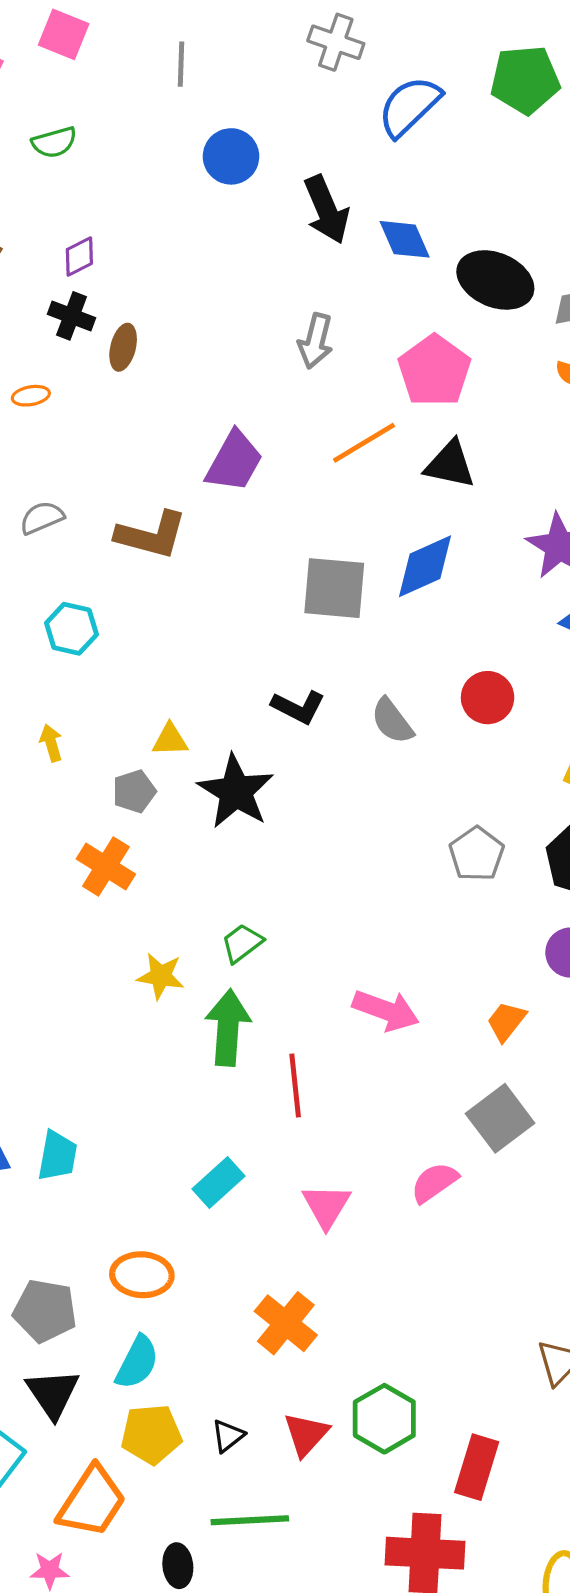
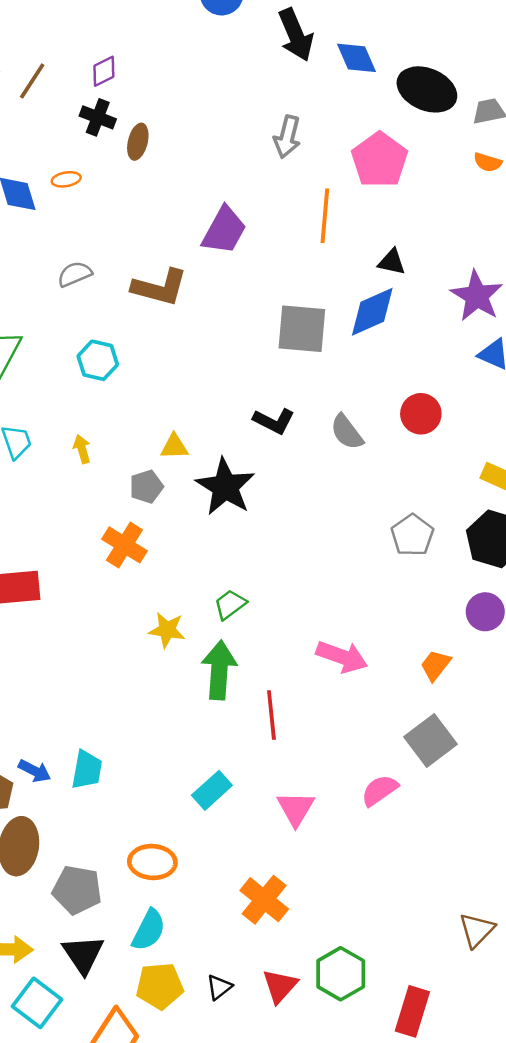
orange line: (364, 443) -> (325, 216), turned -54
black triangle: (450, 465) -> (392, 262), moved, size x0.7

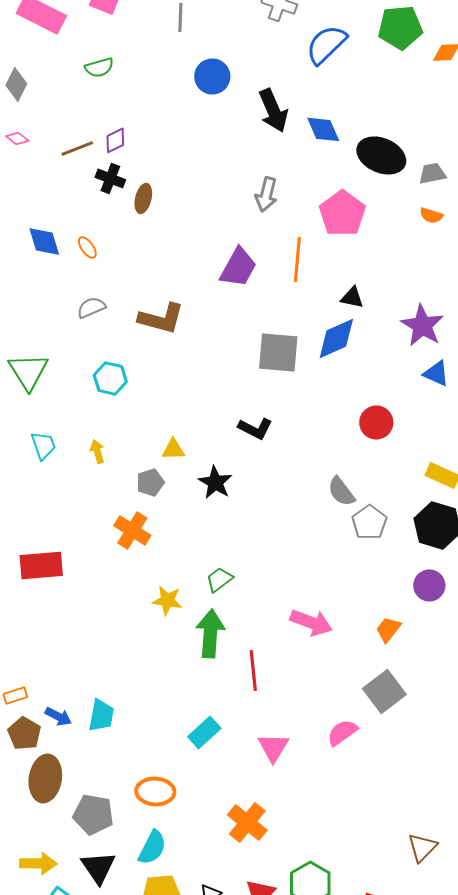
brown line: (32, 81) -> (77, 148), moved, turned 36
orange ellipse: (66, 179) -> (87, 247), moved, turned 65
purple trapezoid: (224, 230) -> (238, 267), moved
gray semicircle: (347, 432) -> (341, 491), moved
black star: (225, 487) -> (215, 482), size x0.7

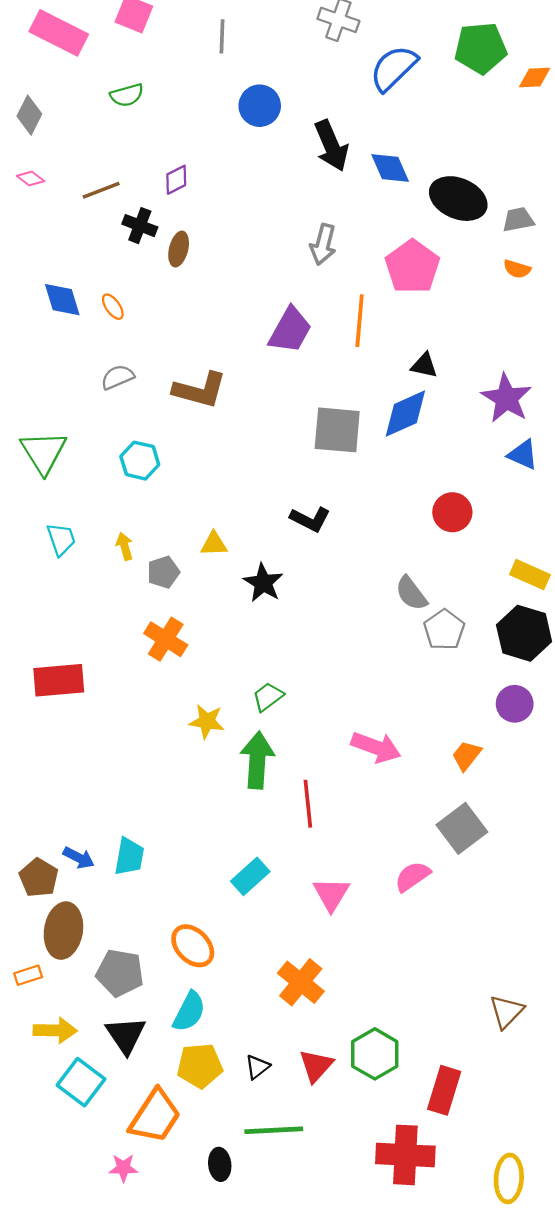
purple diamond: (115, 140) -> (176, 180), moved
gray pentagon: (150, 482) -> (163, 572), moved
orange rectangle: (15, 695) -> (28, 975), moved
orange ellipse: (155, 791) -> (193, 946), turned 42

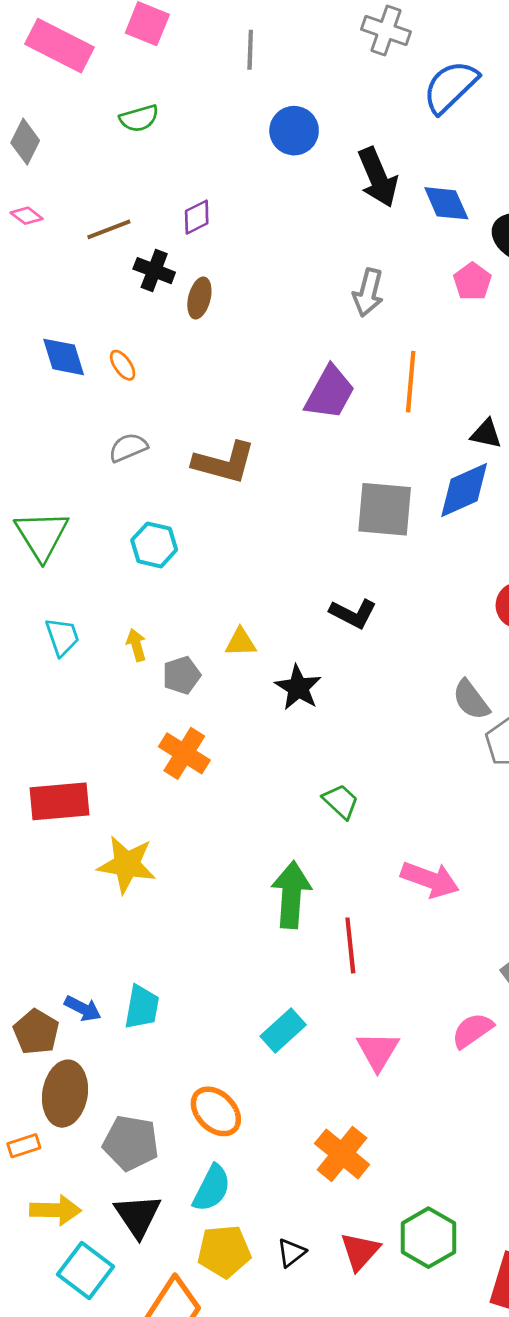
pink pentagon: (412, 267) -> (472, 282), moved, size x0.6
green trapezoid: (268, 697) -> (341, 801), moved, turned 80
yellow star: (207, 721) -> (127, 865), moved, size x1.4

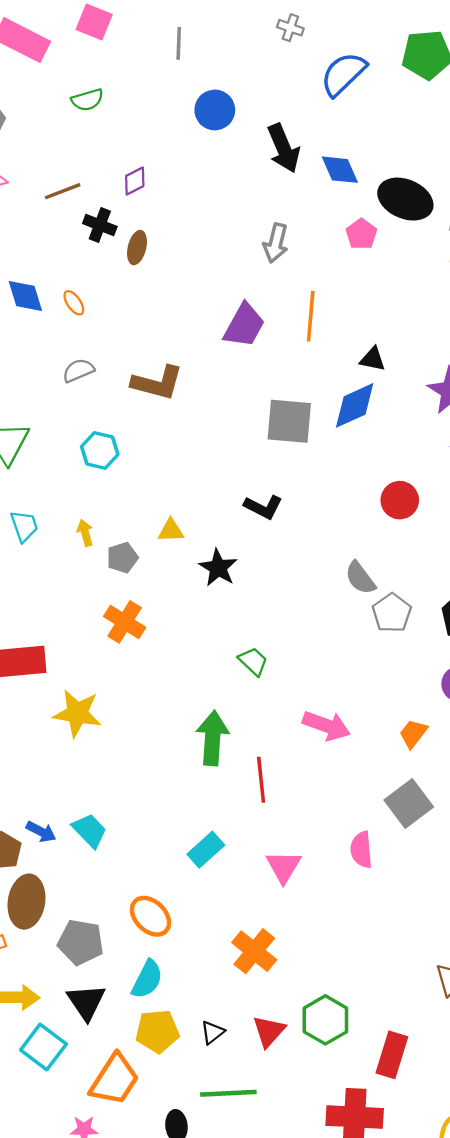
gray cross: (386, 31) -> (290, 28), size x0.7
cyan trapezoid: (142, 1007) -> (90, 831), turned -54
pink semicircle: (472, 1030) -> (361, 850), turned -60

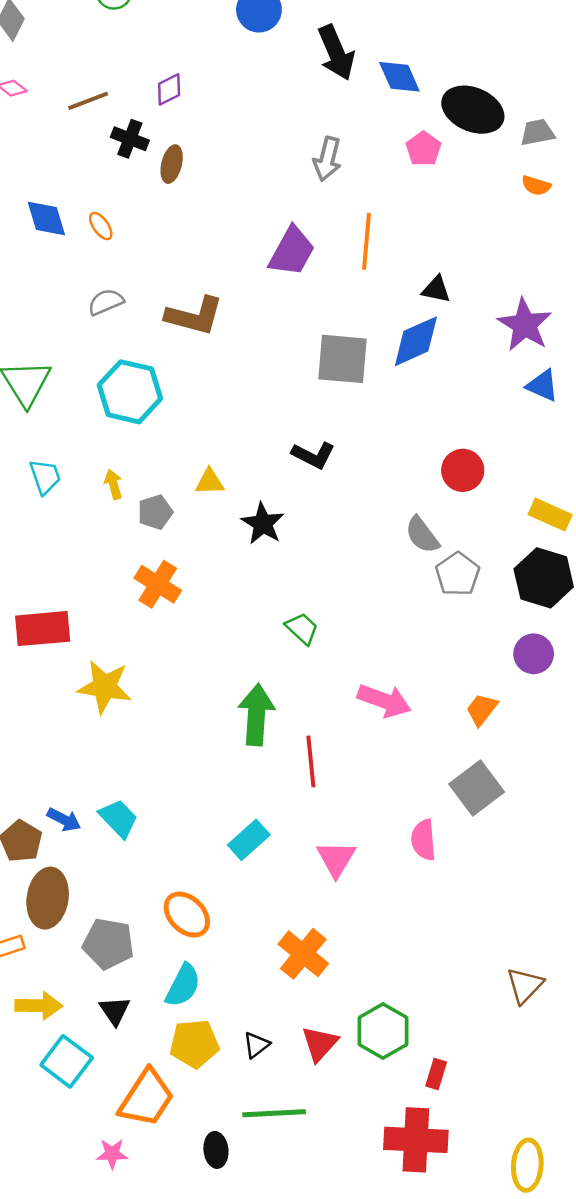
cyan hexagon: (100, 451) -> (130, 392), size x1.5
red circle: (400, 500) -> (463, 470), moved
black triangle: (86, 1002) -> (115, 1011), size x0.7
red rectangle: (392, 1055) -> (436, 1074), moved, size x0.6

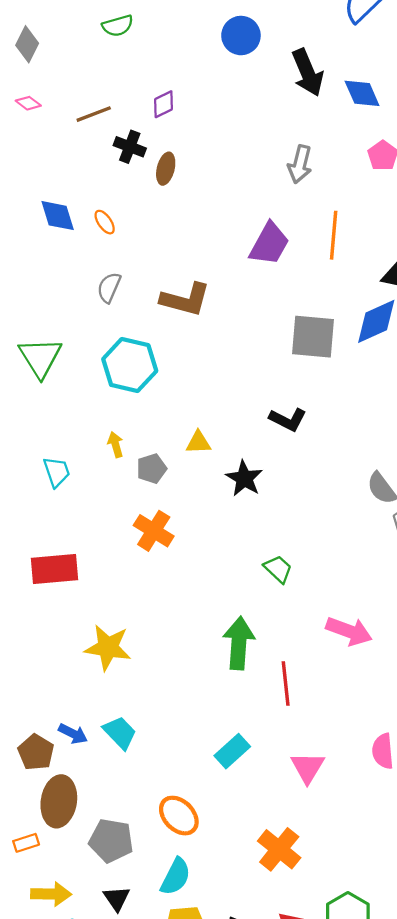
gray semicircle: (106, 302) -> (109, 288), turned -44
cyan trapezoid: (45, 477) -> (57, 472), moved
yellow star: (105, 687) -> (108, 648), moved

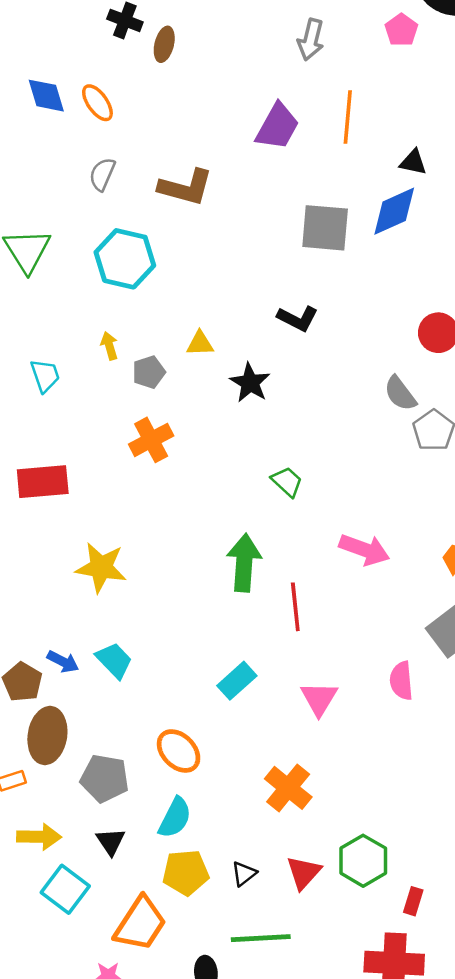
orange ellipse: (105, 222) -> (97, 103), size x1.4
orange cross: (154, 531) -> (151, 440), turned 30

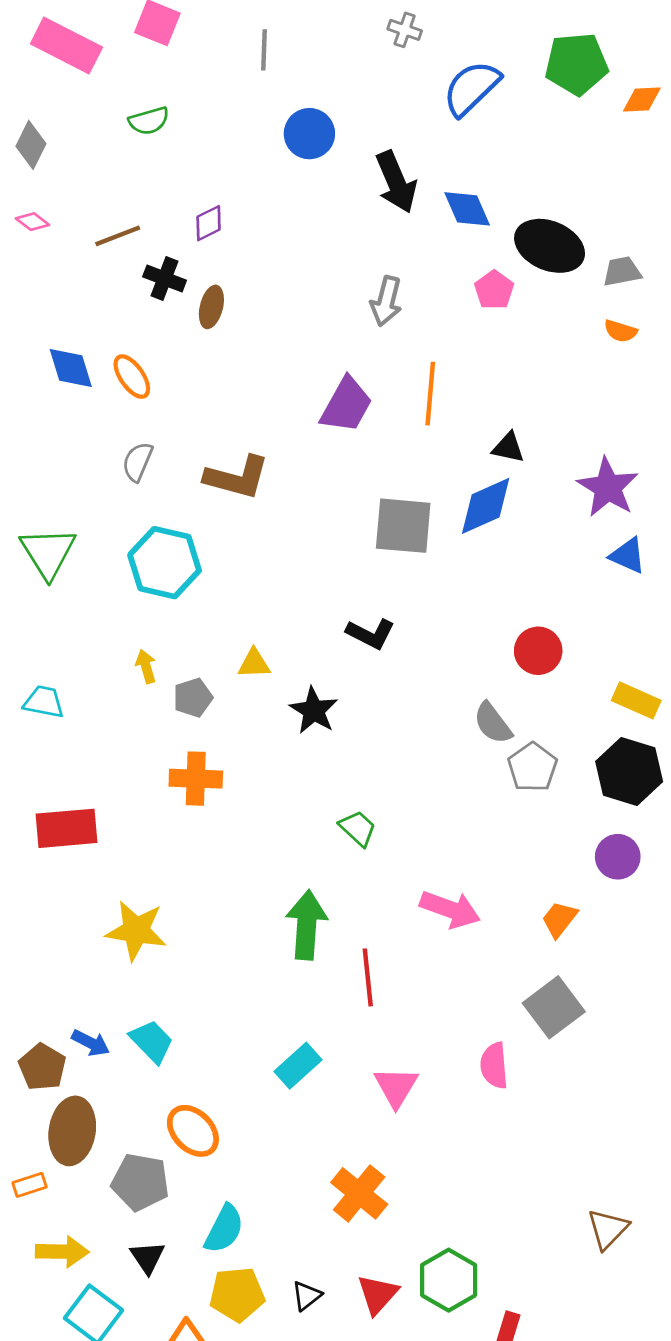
cyan trapezoid: (45, 376) -> (44, 702), moved, turned -60
orange cross: (151, 440) -> (196, 779), turned 30
orange ellipse: (179, 751) -> (193, 1131), moved

